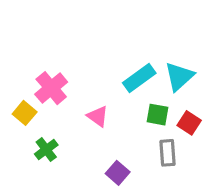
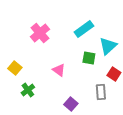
cyan rectangle: (139, 78) -> (84, 29), moved
pink cross: (51, 88) -> (40, 33), moved
green square: (158, 115) -> (89, 58), moved

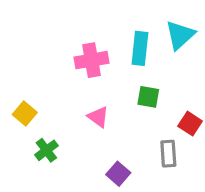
cyan rectangle: (84, 29) -> (140, 48), turned -48
pink cross: (40, 33) -> (92, 60), moved, turned 30
cyan triangle: (108, 46) -> (180, 35), moved

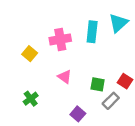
green square: (148, 97) -> (98, 84), moved
yellow square: (25, 114) -> (30, 54), moved
gray rectangle: (168, 154) -> (111, 101), turned 49

